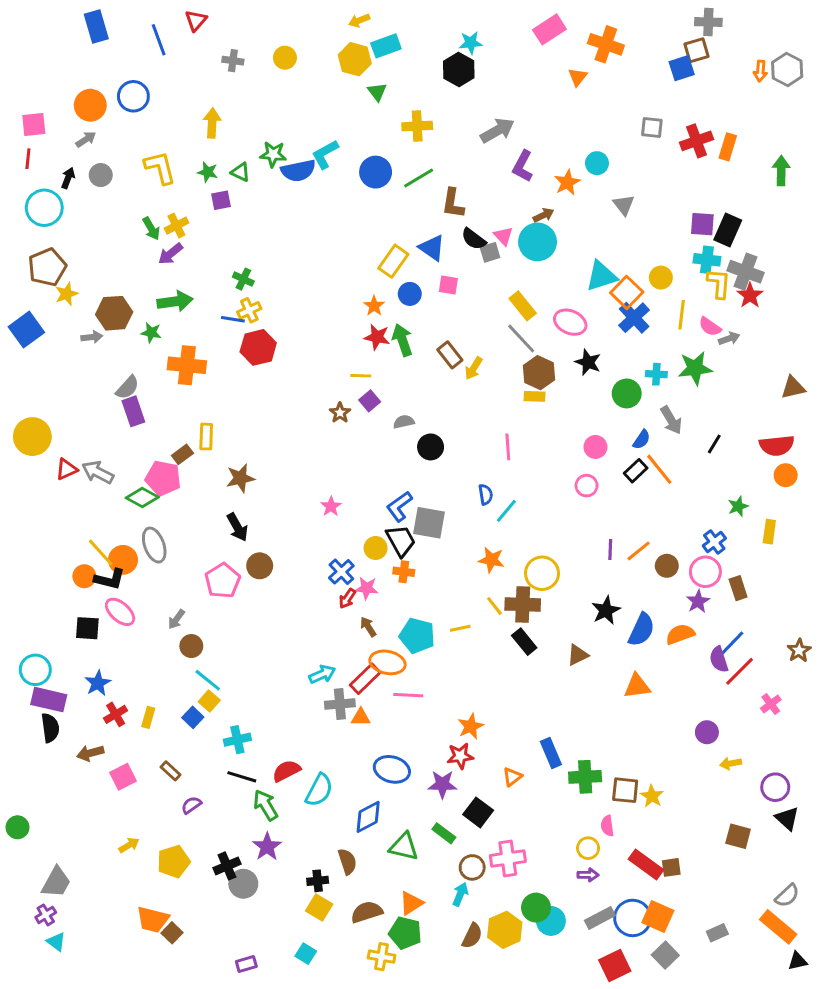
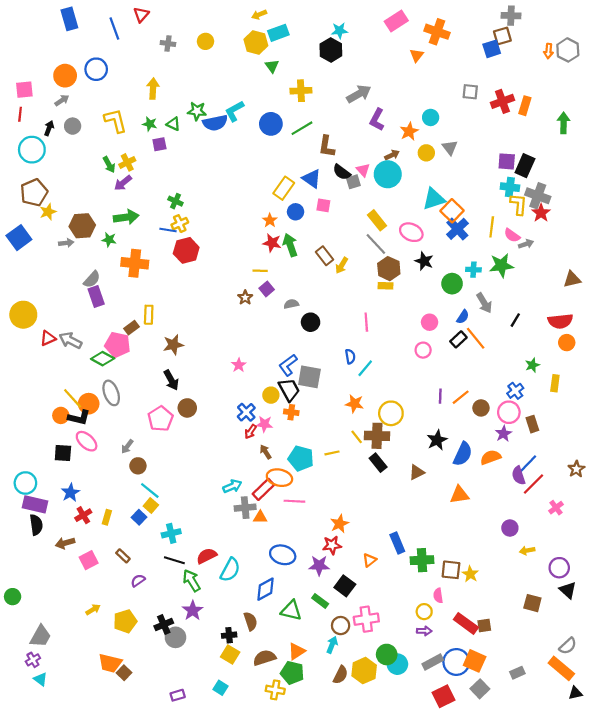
yellow circle: (661, 278) -> (426, 153), moved

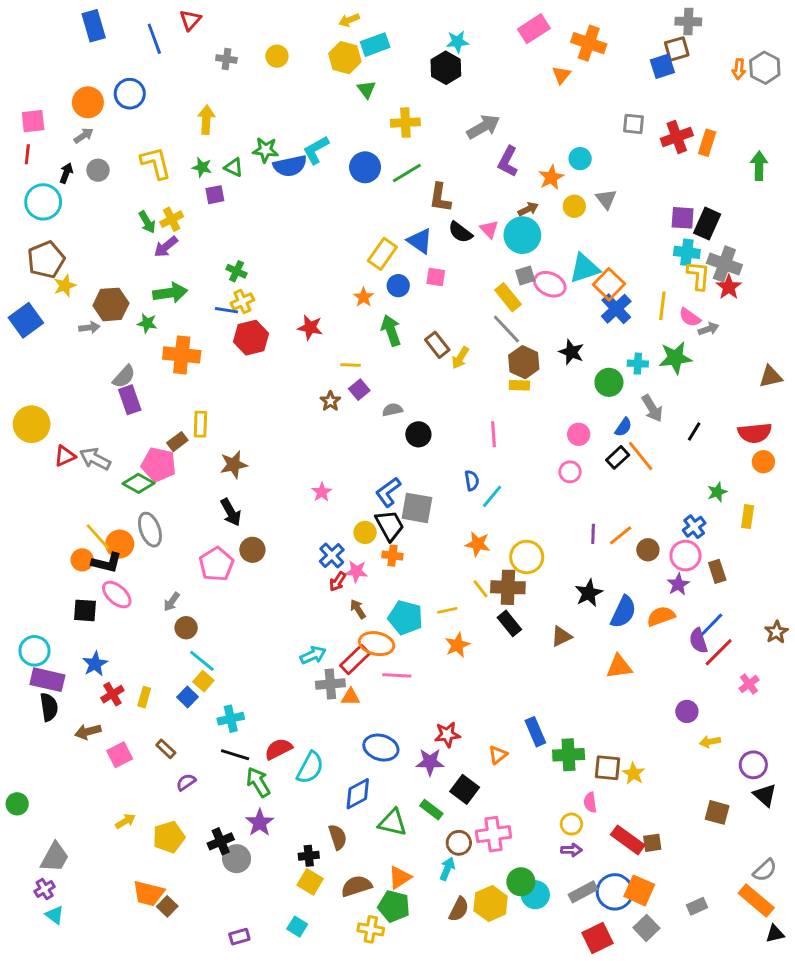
gray square: (353, 182) -> (525, 276), moved
pink ellipse: (411, 232) -> (550, 284), moved
red star: (272, 243) -> (310, 327), moved
orange star: (339, 524) -> (457, 645), moved

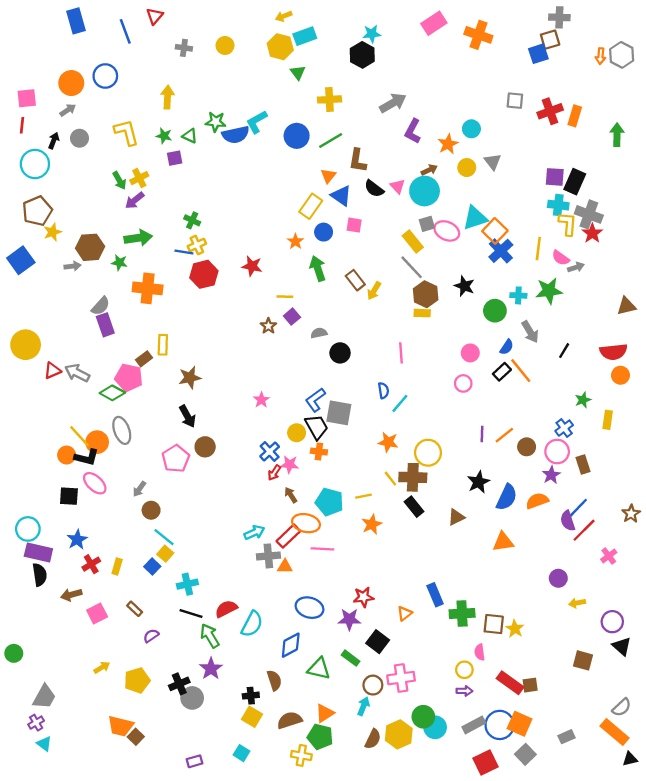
orange triangle: (561, 75) -> (328, 176), moved

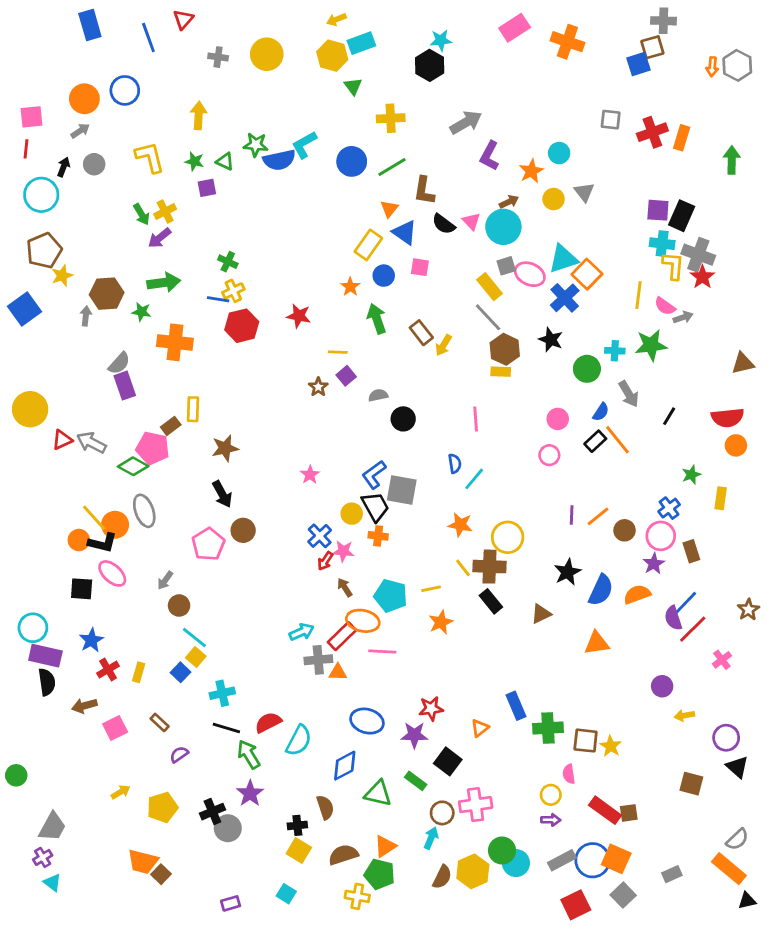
yellow circle: (225, 45) -> (267, 54), size x1.5
blue cross: (501, 251) -> (565, 298), moved
gray arrow: (72, 266) -> (86, 316), turned -77

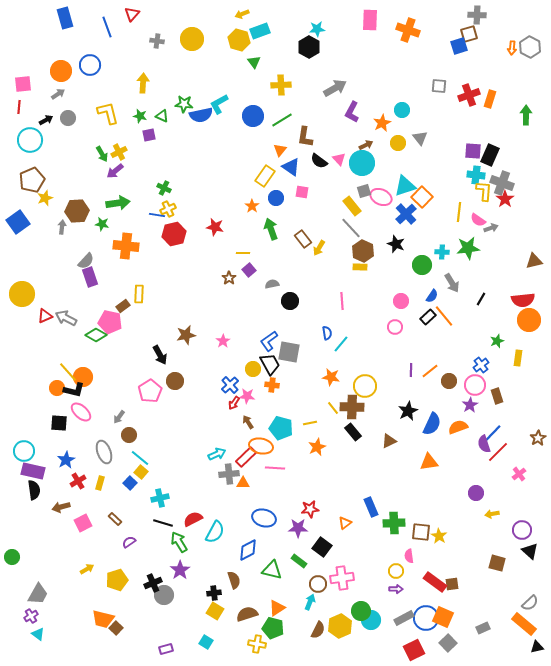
pink rectangle: (515, 28) -> (370, 20), turned -55
black arrow: (64, 167) -> (46, 120), turned 40
orange circle: (736, 445) -> (529, 320), size x1.5
brown star: (225, 448) -> (186, 335), moved
gray ellipse: (144, 511) -> (104, 452), moved

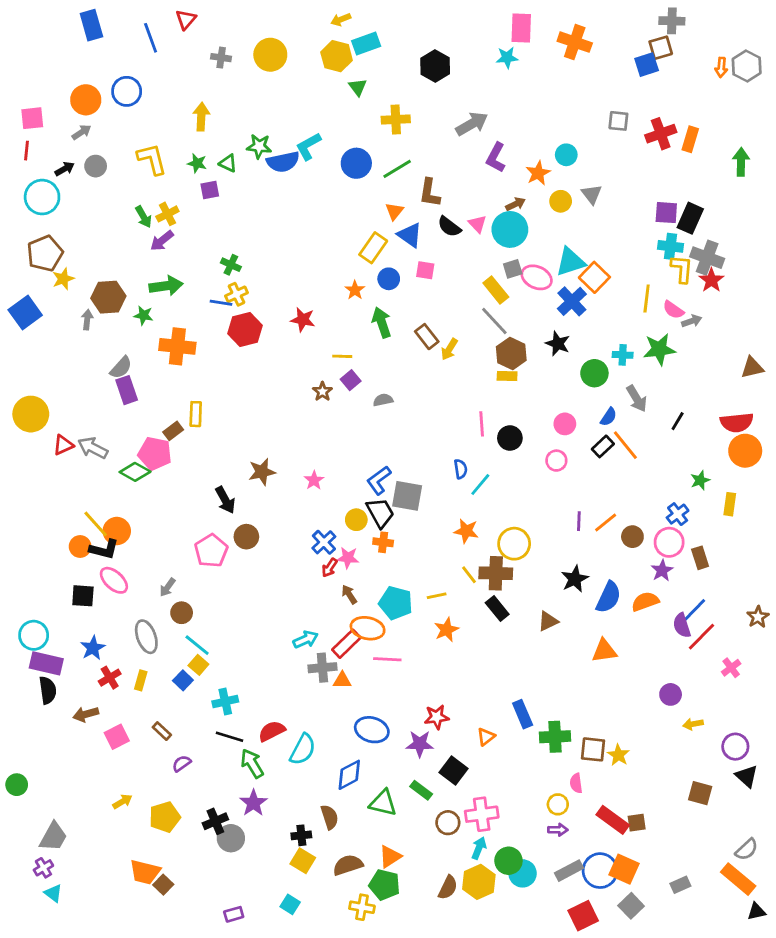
cyan star: (317, 29) -> (507, 58), moved
black circle: (290, 301) -> (510, 438), moved
cyan arrow: (310, 602) -> (479, 848), moved

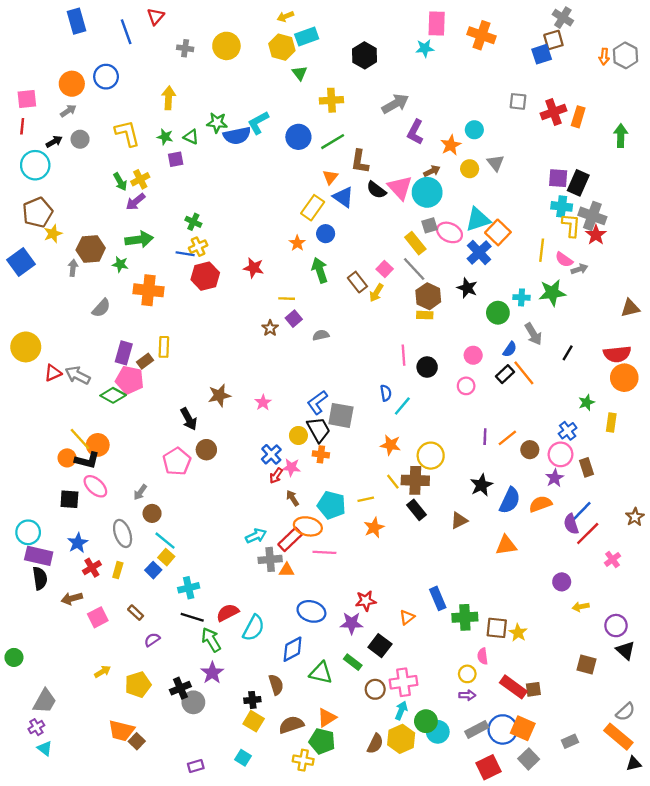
gray cross: (672, 21) -> (563, 18), turned 30
pink triangle: (477, 224) -> (400, 188), size x1.6
pink square: (425, 270) -> (385, 269), moved, turned 35
purple rectangle: (127, 390) -> (124, 353), moved, turned 35

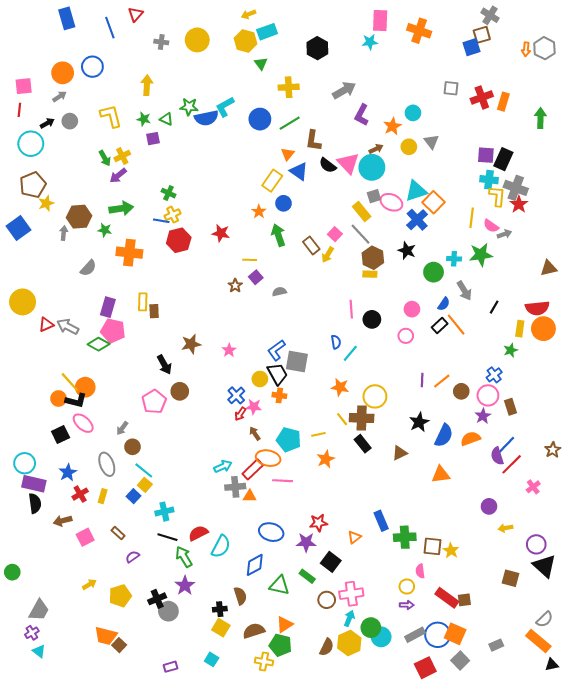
brown rectangle: (145, 361) -> (154, 311), moved, turned -56
yellow rectangle: (611, 423) -> (520, 329), moved
black square: (69, 499) -> (61, 434), turned -30
black triangle: (625, 650) -> (544, 566), size x1.4

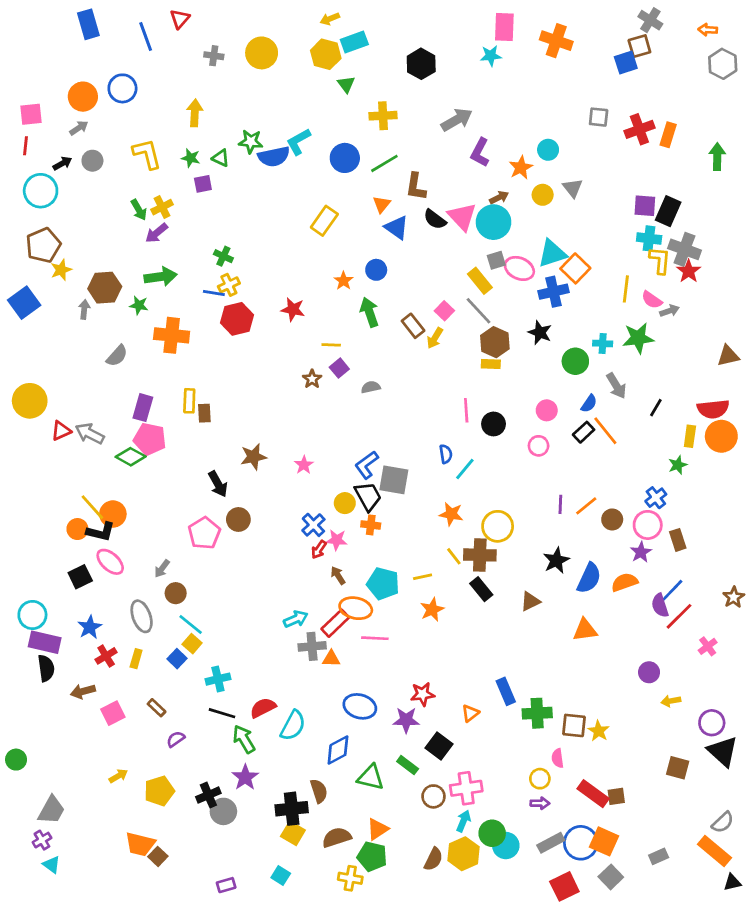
orange arrow: (526, 49) -> (708, 30), moved, turned 88
yellow rectangle: (272, 181) -> (324, 221), moved
blue cross: (417, 220) -> (554, 292), turned 30
black cross: (220, 609) -> (292, 809), size x1.6

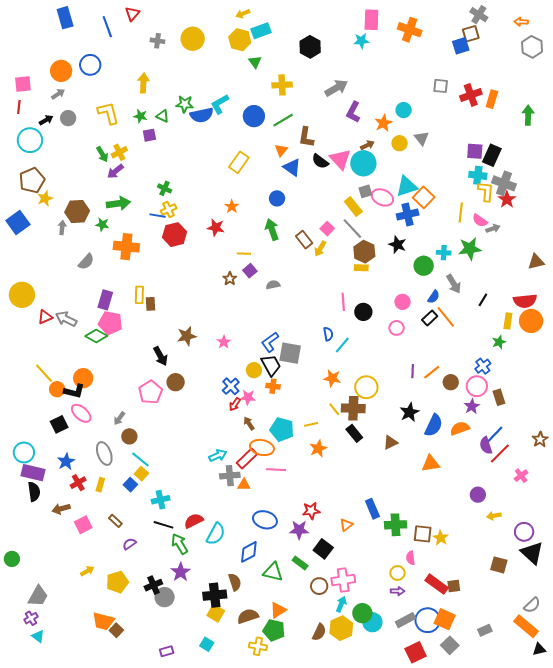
orange star: (343, 281) -> (232, 206), moved
yellow line: (92, 507) -> (44, 373), moved

